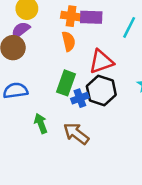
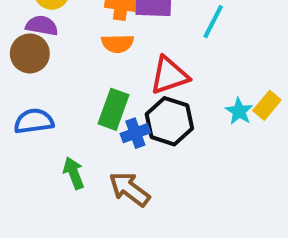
purple semicircle: (21, 30) -> (42, 26), turned 48
orange semicircle: (69, 41) -> (117, 44), turned 102

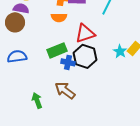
green rectangle: (114, 109) -> (57, 50), turned 48
blue cross: (135, 133) -> (68, 62), turned 32
green arrow: (74, 173) -> (37, 100), moved

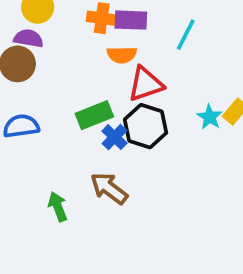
orange semicircle: (59, 17) -> (122, 55), moved
blue cross: (68, 62) -> (114, 137), turned 32

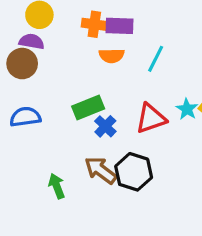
cyan line: (186, 35) -> (156, 59), moved
red triangle: (146, 84) -> (151, 118), moved
black hexagon: (146, 126) -> (134, 172), moved

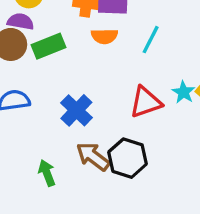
green rectangle: (88, 107) -> (48, 46), moved
blue cross: (105, 126) -> (76, 110), moved, size x1.4

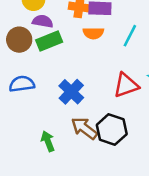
purple semicircle: (20, 21) -> (43, 21), moved

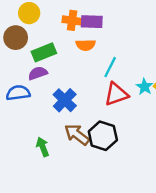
purple semicircle: (43, 21) -> (38, 73), moved, turned -30
cyan line: (130, 36) -> (110, 67), moved
brown circle: (19, 40) -> (16, 38), moved

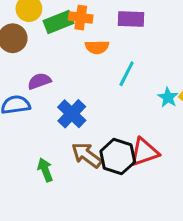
purple rectangle: (92, 22) -> (131, 19), moved
green rectangle: (44, 52) -> (59, 22), moved
red triangle: (116, 94) -> (144, 152), moved

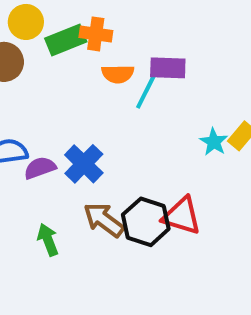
purple rectangle: (131, 19) -> (168, 68), moved
cyan line: (127, 74) -> (146, 92), moved
purple semicircle: (39, 81) -> (40, 168), moved
red triangle: (144, 152) -> (182, 216), turned 36

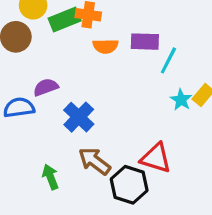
cyan line: (146, 92) -> (168, 60), moved
purple semicircle: (40, 168) -> (46, 87), moved
black hexagon: (146, 222) -> (129, 185), moved

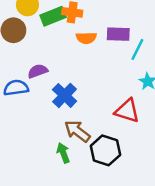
red triangle: (156, 158) -> (127, 111), moved
green arrow: (50, 177) -> (63, 153), moved

